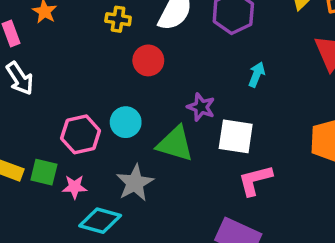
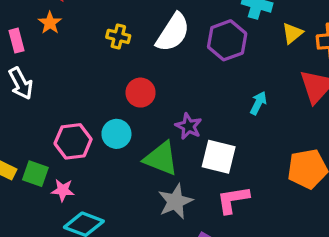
red circle: (148, 60) -> (141, 93), moved
cyan arrow: (257, 74) -> (258, 103), moved
gray star: (135, 183) -> (175, 201), moved

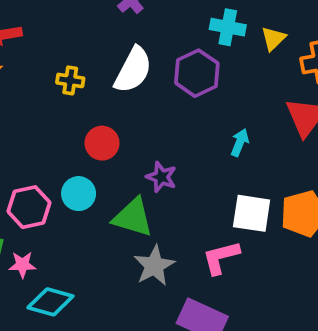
yellow triangle: (292, 33) -> (273, 39), moved
white square: (219, 157) -> (252, 213), moved

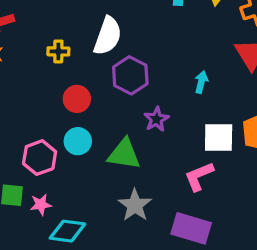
purple hexagon: (197, 73) -> (130, 75), moved
red circle: (102, 143) -> (77, 99), moved
purple star: (161, 177) -> (156, 119), moved, turned 30
gray star: (154, 266) -> (135, 205), moved

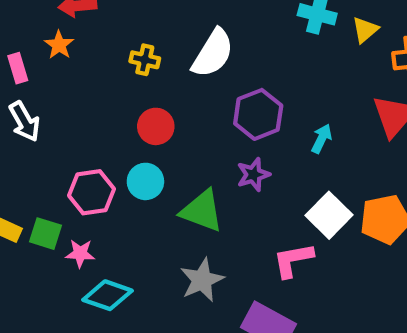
purple hexagon: (130, 75) -> (258, 114), moved
white square: (219, 137) -> (329, 215), turned 32

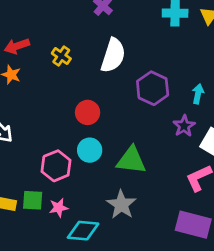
yellow cross: (145, 60) -> (61, 56), moved, turned 36
purple star: (253, 175) -> (184, 126), moved
gray star: (202, 280) -> (121, 205), moved

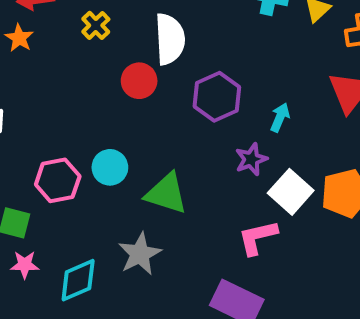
white semicircle: (113, 55) -> (170, 39), turned -32
red circle: (88, 112) -> (139, 81), moved
pink star: (59, 208) -> (25, 265), moved
cyan diamond: (83, 231) -> (78, 280), turned -40

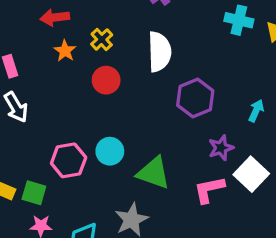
orange star: (19, 38) -> (65, 51), moved
red circle: (139, 81) -> (106, 80), moved
cyan arrow: (280, 117) -> (256, 111), moved
pink L-shape: (258, 237) -> (209, 190), moved

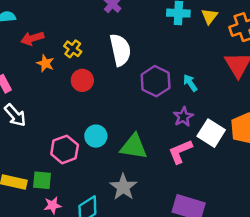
cyan arrow: (256, 111) -> (190, 83), moved, turned -48

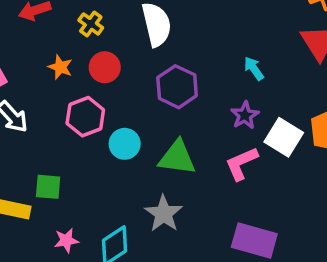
orange star: (45, 63) -> (60, 67), moved
purple hexagon: (156, 81) -> (177, 87), moved
pink hexagon: (65, 149) -> (85, 117), moved
green square: (42, 180) -> (48, 187), moved

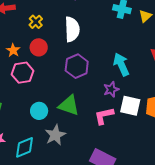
orange star: (60, 67) -> (13, 50), moved
cyan arrow: (254, 68) -> (121, 64), size x1.6
white square: (284, 137) -> (130, 106), turned -30
cyan circle: (125, 144) -> (39, 111), moved

